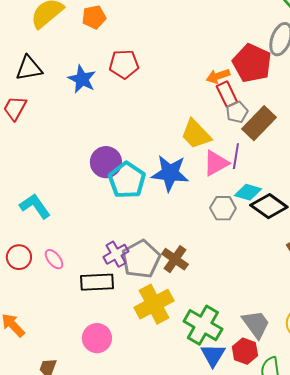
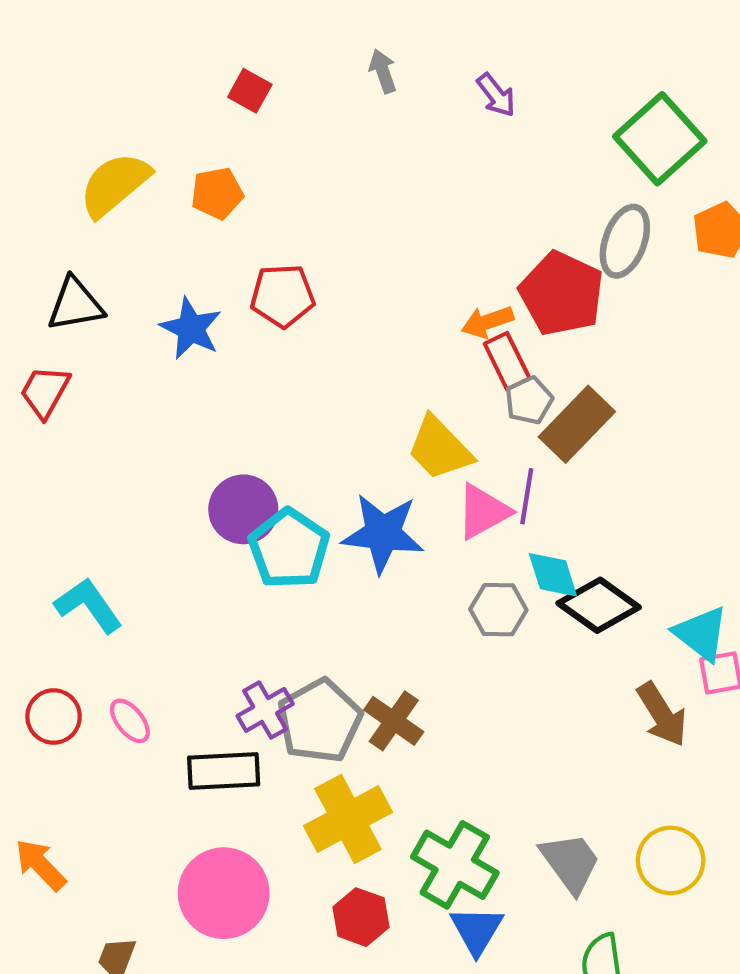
cyan diamond: (248, 192) -> (553, 575), turned 56
pink circle: (97, 338) -> (224, 893), size x1.4
red hexagon: (245, 351) -> (361, 917), moved

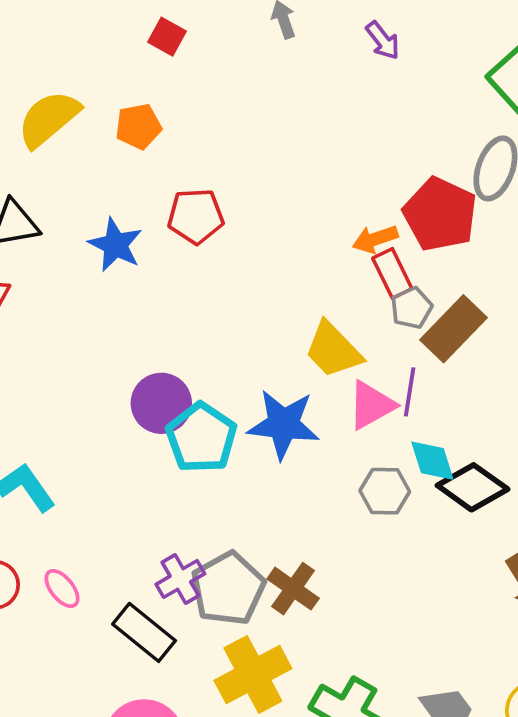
black rectangle: (224, 771) -> (144, 632), turned 42

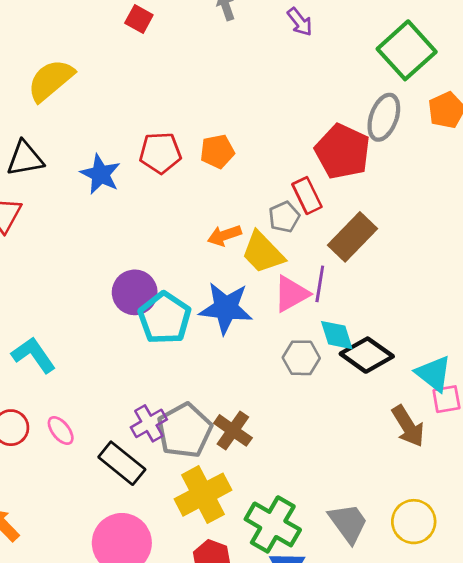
orange pentagon: (138, 126) -> (217, 151), moved
orange arrow: (375, 239) -> (224, 235), moved
gray pentagon: (411, 308) -> (284, 217), moved

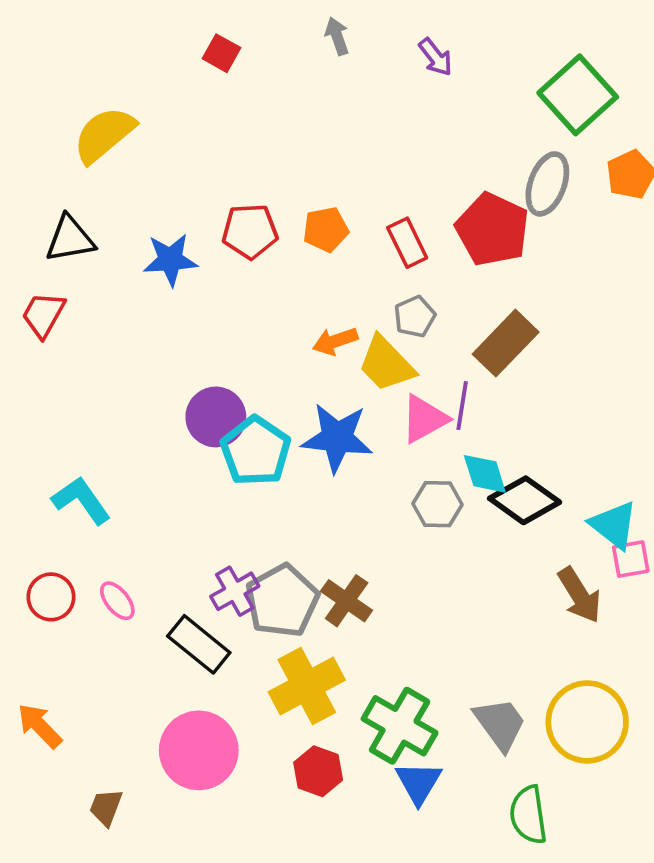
blue star: (100, 174) -> (170, 260), turned -30
red rectangle: (307, 196) -> (407, 243), moved
yellow circle: (414, 522) -> (587, 722), size x1.4

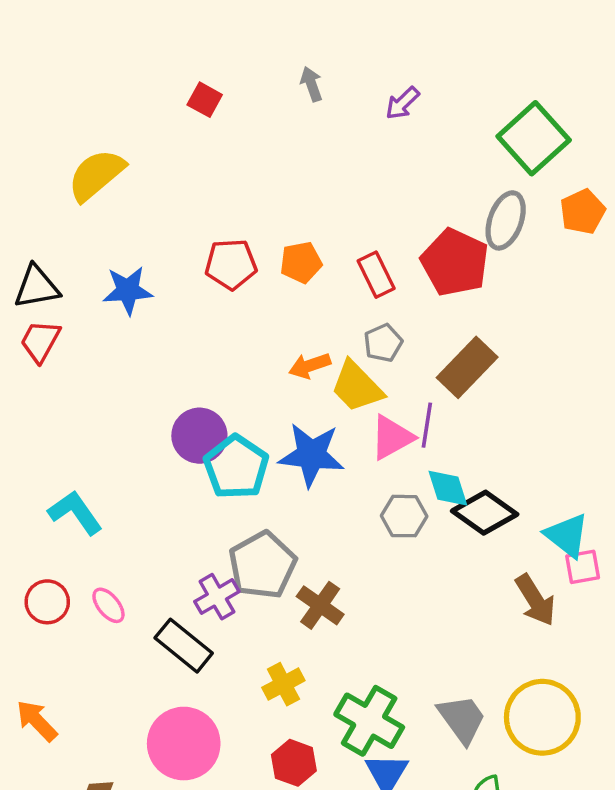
purple arrow: (436, 57) -> (402, 103), turned 84
black triangle: (70, 239) -> (37, 287), moved
blue star: (170, 260) -> (128, 290), moved
gray pentagon: (282, 601) -> (262, 565), moved
yellow cross: (307, 686) -> (283, 684), size x0.6

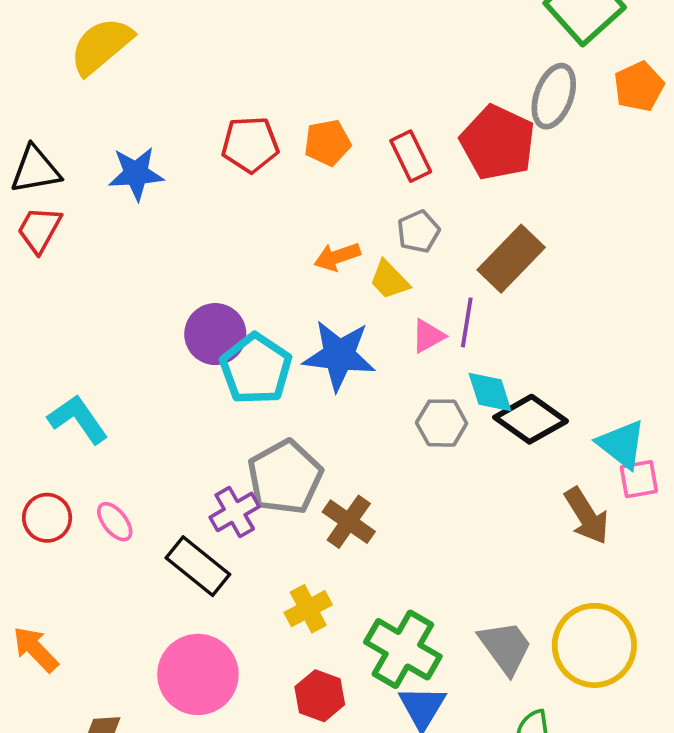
yellow trapezoid: (357, 387) -> (389, 280), size x0.7
pink triangle: (392, 437) -> (428, 336), size x0.7

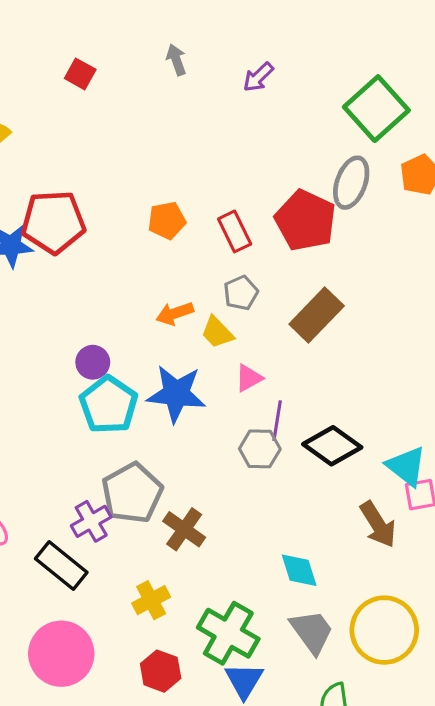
red pentagon: (250, 145) -> (53, 222), moved, size x1.4
purple line: (467, 322) -> (277, 421), moved
purple circle: (215, 334) -> (93, 362), moved, size x0.7
cyan diamond: (490, 392) -> (299, 570), moved

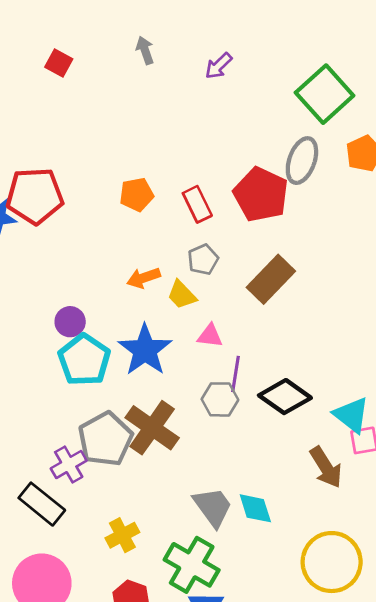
pink triangle: (249, 378) -> (210, 336), turned 36
blue star: (176, 394) -> (145, 350), turned 30
brown cross: (184, 529) -> (152, 428), moved, size x1.4
gray trapezoid: (312, 632) -> (213, 507), moved

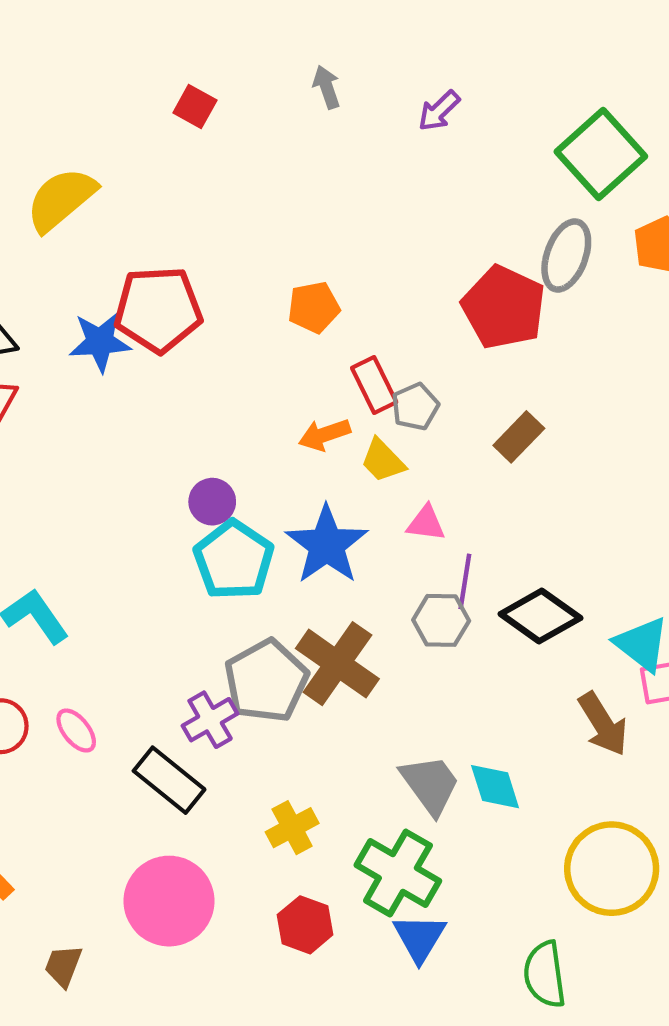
red rectangle: (197, 204) -> (374, 385), moved
brown rectangle: (271, 279) -> (519, 437), size x0.7

